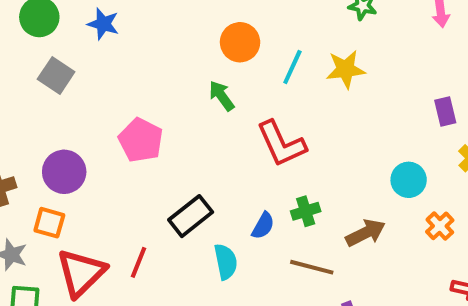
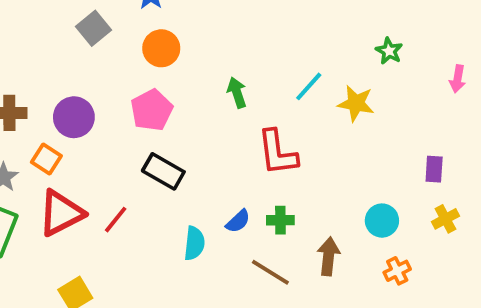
orange circle: (240, 42) -> (161, 48), moved
black rectangle: (191, 216) -> (163, 171), moved, turned 51
brown arrow: (366, 233) -> (328, 256), turned -75

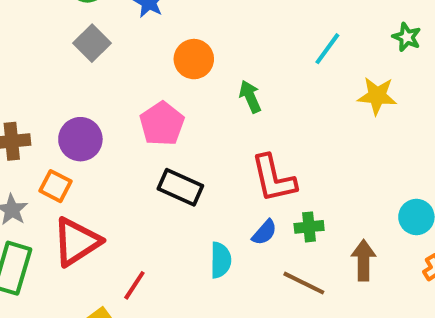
orange circle: (161, 48) -> (194, 59), moved
cyan line: (309, 86) -> (327, 49), moved
red L-shape: (277, 153) -> (274, 179), moved
red line: (116, 220) -> (134, 285), moved

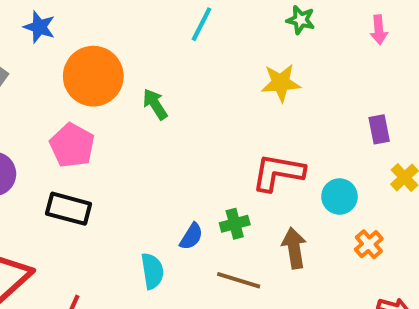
cyan line: (327, 49) -> (202, 24), moved
orange circle: (194, 59) -> (93, 76), size x1.5
red L-shape: (274, 179) -> (278, 172), moved, turned 122
black rectangle: (180, 187) -> (69, 209), moved

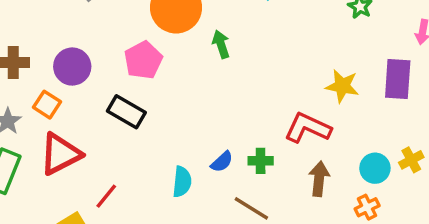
yellow star: (281, 83) -> (342, 86), moved
purple rectangle: (379, 129) -> (398, 79), moved, size x1.6
cyan circle: (339, 197) -> (375, 168), moved
brown arrow: (294, 248) -> (319, 179), moved

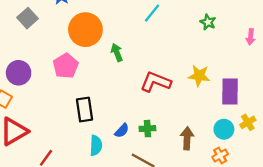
purple rectangle: (398, 79) -> (230, 92), moved
black rectangle: (126, 112) -> (84, 110), moved, turned 55
red L-shape: (308, 128) -> (156, 82), moved

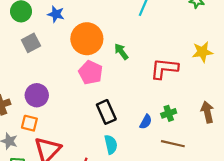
gray square: (28, 18) -> (31, 43), turned 30
pink pentagon: (66, 66) -> (91, 73), moved
cyan semicircle: (96, 145) -> (111, 144), moved

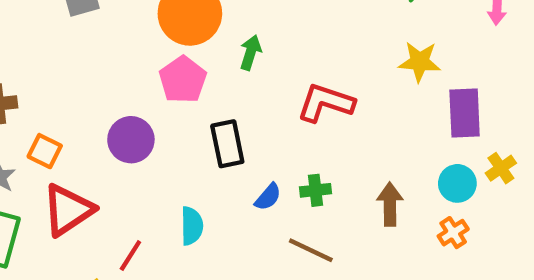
green arrow: (121, 52) -> (250, 52), turned 42
yellow star: (202, 52) -> (420, 62), moved
purple circle: (37, 95) -> (131, 140), moved
black rectangle: (106, 112) -> (227, 144), moved

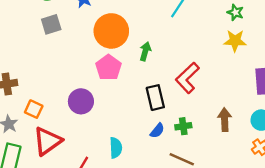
yellow star: (420, 62) -> (235, 41), moved
red L-shape: (326, 103) -> (187, 78), turned -60
black rectangle: (227, 144) -> (155, 98), moved
brown arrow: (390, 204) -> (225, 120), moved

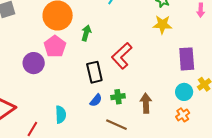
purple circle: (81, 101) -> (34, 63), moved
brown arrow: (225, 120) -> (146, 103), moved

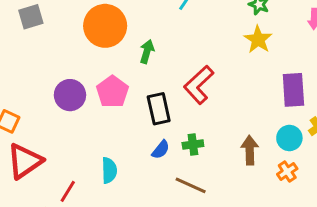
yellow star: (162, 25) -> (258, 39), turned 30
pink pentagon: (55, 46) -> (112, 92), moved
brown arrow: (146, 103) -> (250, 150), moved

